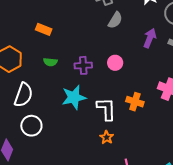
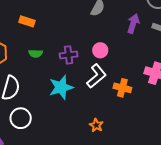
white L-shape: (106, 109) -> (96, 76), moved, turned 55

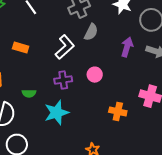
green semicircle: (36, 53) -> (29, 93), moved
white L-shape: (96, 76) -> (65, 47), moved

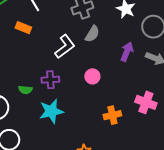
orange rectangle: (21, 47) -> (23, 28), moved
purple cross: (63, 80) -> (50, 80), moved
orange cross: (118, 111) -> (112, 115), turned -30

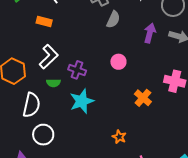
white L-shape: (65, 47) -> (49, 57), moved
purple cross: (50, 80) -> (77, 70), turned 30
orange cross: (112, 115) -> (143, 98), turned -30

